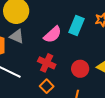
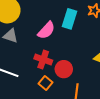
red circle: (80, 69) -> (64, 69), moved

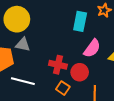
pink semicircle: (46, 30) -> (92, 48), moved

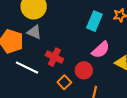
red cross: (58, 65) -> (54, 57), moved

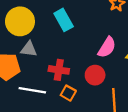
cyan rectangle: (94, 21) -> (64, 20), moved, turned -36
orange square: (64, 82) -> (68, 93), moved

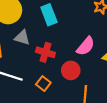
gray triangle: (29, 49) -> (22, 38), moved
red cross: (59, 70) -> (45, 52), moved

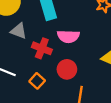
pink semicircle: (86, 46) -> (68, 36), moved, turned 48

